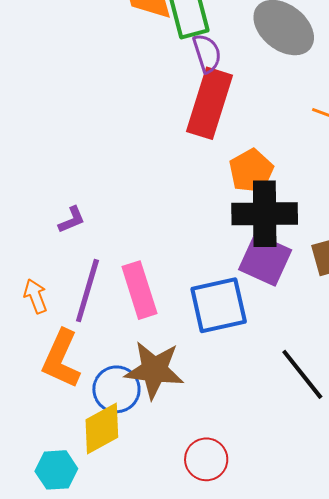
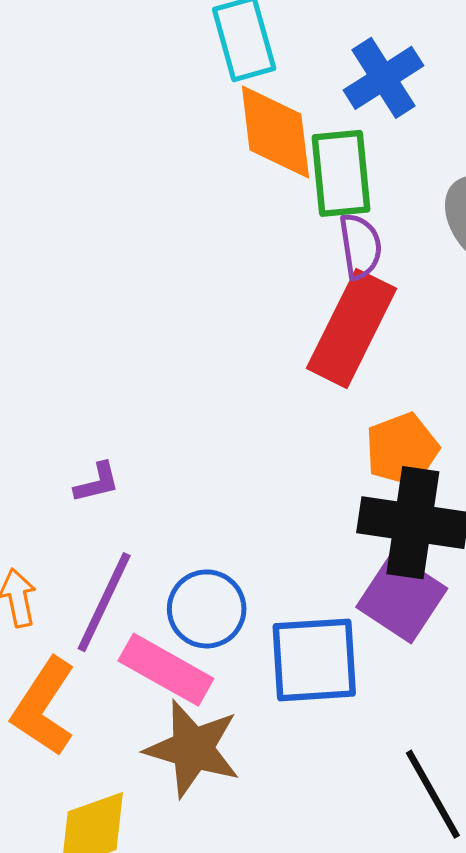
pink rectangle: (139, 290) -> (166, 670), moved, turned -52
blue circle: (116, 389) -> (207, 609), moved

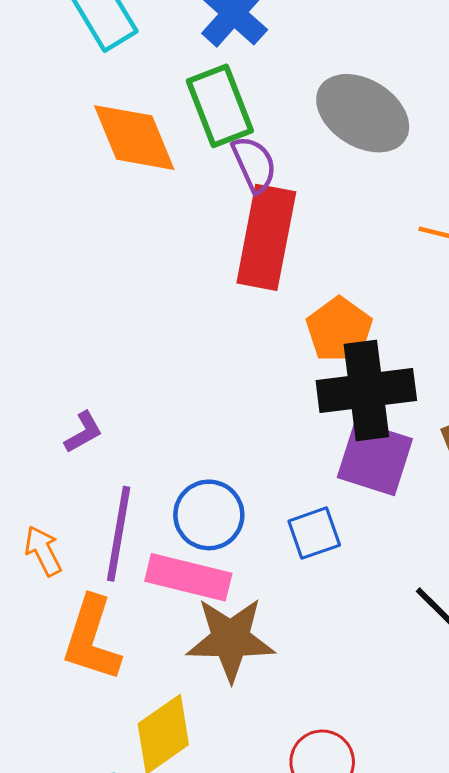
orange diamond: (275, 132) -> (134, 138), moved
blue square: (314, 660) -> (314, 533), size x0.6

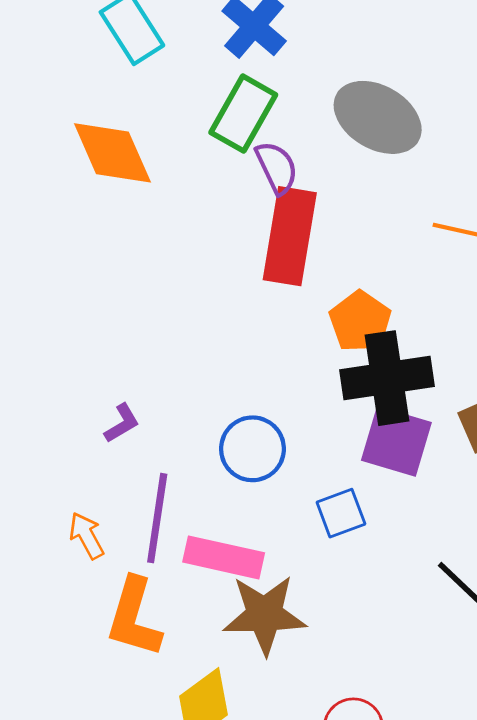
green rectangle: (220, 106) -> (243, 114), turned 52
orange diamond: (134, 138) -> (112, 153), moved
blue circle: (209, 515) -> (252, 449), moved

